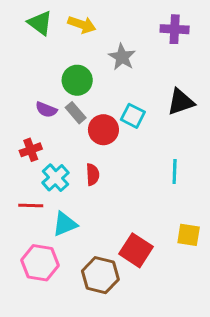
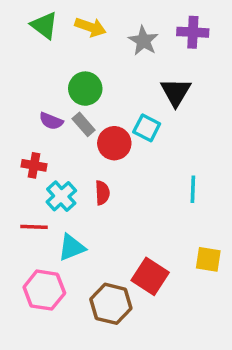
gray star: (122, 57) -> (143, 41), moved
black triangle: (181, 102) -> (176, 92), moved, turned -40
red cross: (31, 150) -> (34, 165), turned 30

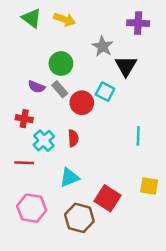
gray star: (143, 41) -> (103, 46), moved
cyan triangle: (72, 247) -> (70, 177), moved

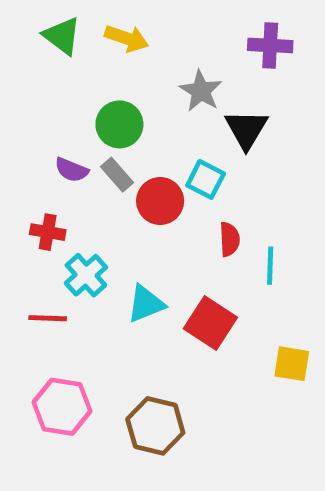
red semicircle: (73, 138) -> (229, 239), moved
cyan triangle: (70, 177) -> (146, 304), moved
red square: (108, 198) -> (210, 323), moved

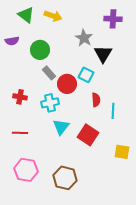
green circle: (119, 124) -> (40, 50), moved
purple semicircle: (72, 170) -> (12, 41), moved, turned -32
cyan cross: (86, 275) -> (50, 103), moved, turned 30
cyan triangle: (146, 304) -> (61, 127), turned -30

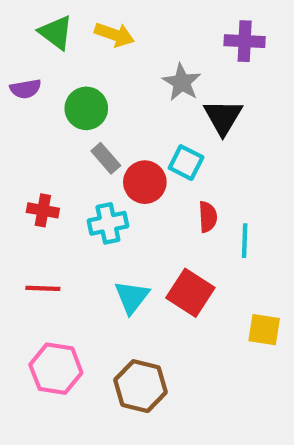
cyan triangle: (61, 127) -> (132, 297), moved

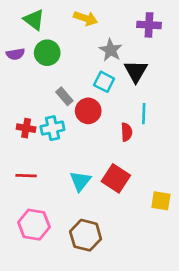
yellow arrow: (114, 35) -> (86, 18), moved
green circle: (86, 108) -> (47, 53), moved
cyan square: (186, 163) -> (104, 82), moved
cyan cross: (108, 223) -> (52, 128), moved
cyan line: (245, 241) -> (144, 114), moved

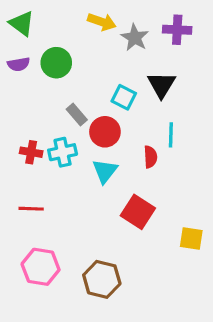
green triangle: (34, 20) -> (22, 23), moved
gray star: (111, 50) -> (135, 38), moved
cyan triangle: (80, 181) -> (105, 171), moved

